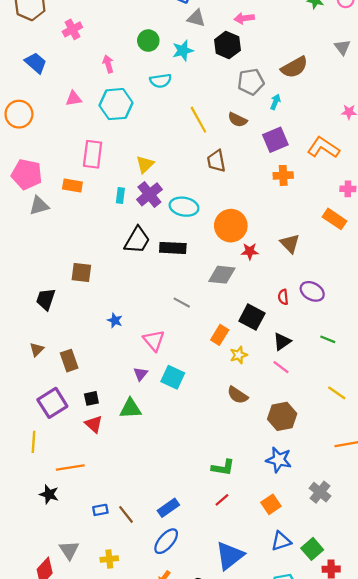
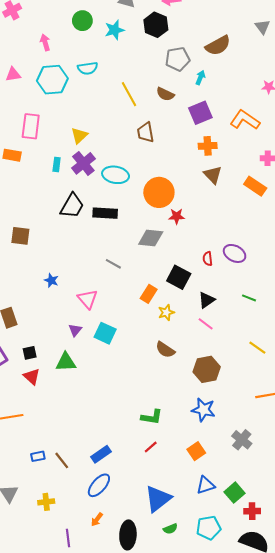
cyan semicircle: (161, 81) -> (88, 68), moved
brown triangle: (290, 243) -> (213, 175), moved

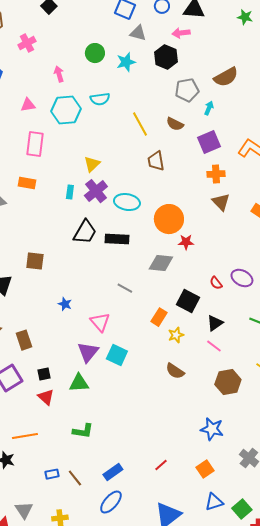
pink rectangle: (31, 126) -> (35, 144), moved
red semicircle: (208, 259) -> (216, 283), turned -32
purple triangle: (75, 330) -> (88, 352), size x1.6
brown hexagon: (207, 369) -> (228, 382), moved
green L-shape: (152, 417) -> (83, 431), moved

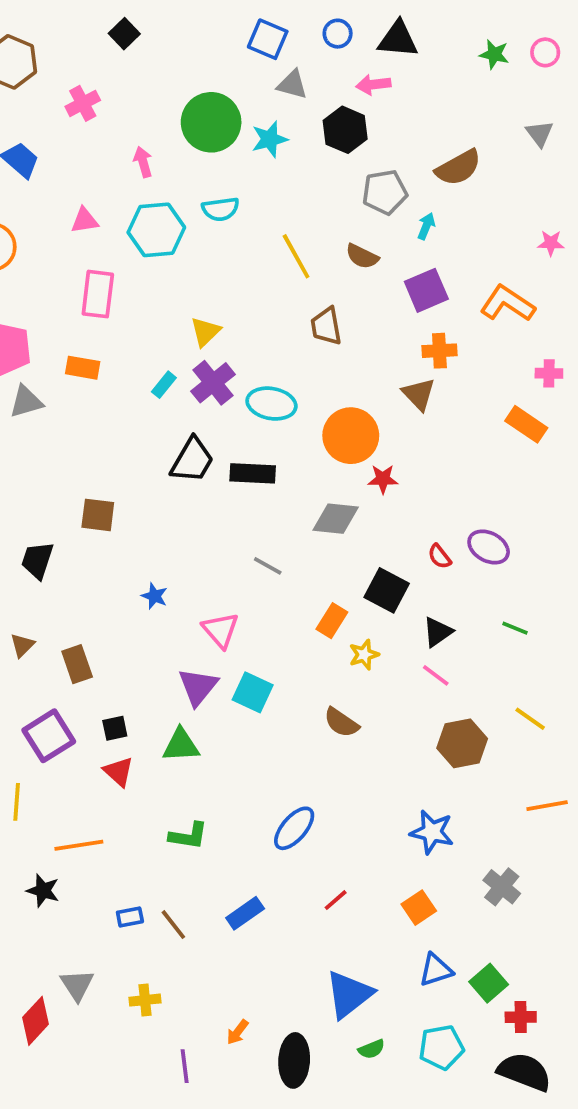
green circle: (95, 53) -> (211, 122), size x1.6
cyan rectangle: (70, 192) -> (164, 385), turned 32
brown triangle: (221, 202) -> (419, 394), moved
brown semicircle: (175, 371) -> (341, 723), moved
blue ellipse: (111, 502) -> (294, 828), moved

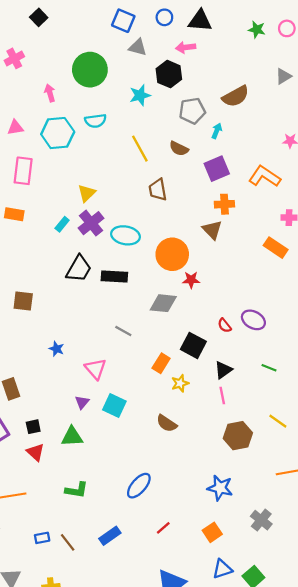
gray triangle: (540, 134) -> (283, 76), turned 36
cyan star: (270, 139) -> (140, 95), moved
pink line: (436, 675) -> (222, 396), turned 42
purple triangle: (198, 687) -> (82, 402), size x0.6

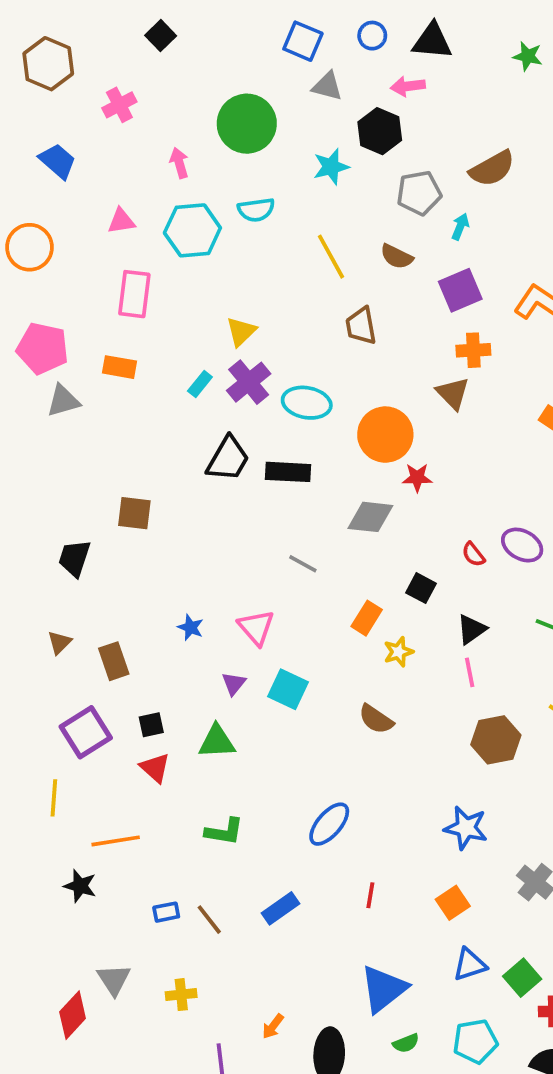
black square: (193, 345) -> (421, 588), size x0.7
blue star: (57, 349) -> (191, 627), moved
red line: (163, 528) -> (370, 895), turned -40

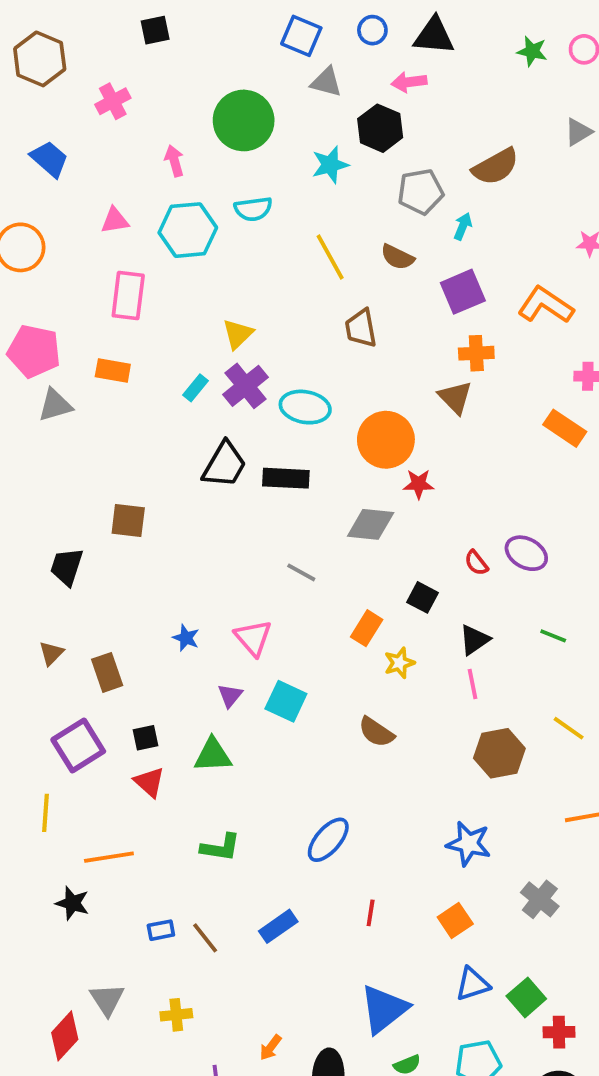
black square: (161, 36) -> (155, 30), turned 32

